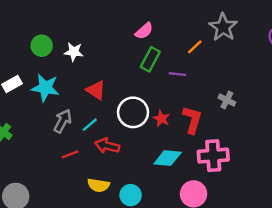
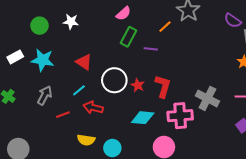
white star: (74, 52) -> (71, 22), moved
gray cross: (227, 100) -> (207, 98), moved, size x1.6
gray arrow: (63, 121) -> (45, 95), moved

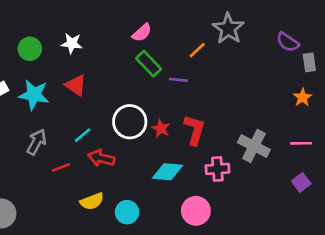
green rectangle: (129, 37) -> (149, 64), turned -72
red triangle: (84, 62) -> (76, 85), moved
pink cross: (180, 116) -> (217, 169), size x0.7
yellow semicircle: (86, 140) -> (92, 201), turned -30

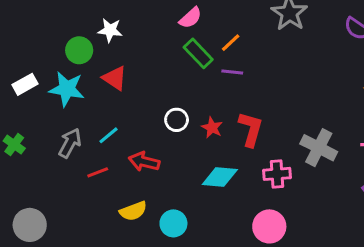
green circle: (30, 49) -> (79, 50), moved
orange line: (197, 50) -> (231, 43), moved
white circle: (130, 122) -> (177, 120), size x0.6
cyan line: (82, 135) -> (109, 135), moved
pink circle: (196, 211) -> (269, 226), moved

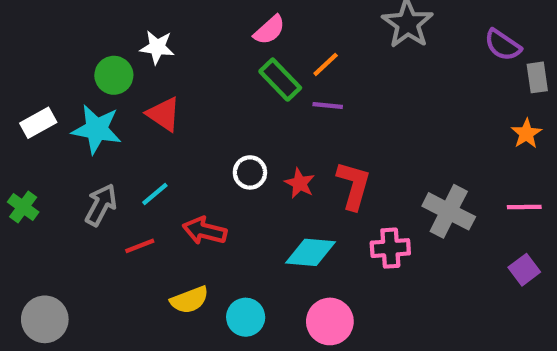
pink circle: (269, 226) -> (330, 321), moved

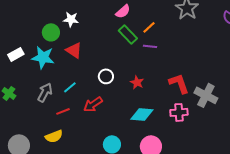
white circle: (250, 172) -> (106, 76), moved
red L-shape: (354, 185) -> (179, 83), moved, turned -35
red arrow: (205, 231) -> (93, 104), turned -48
yellow semicircle: (189, 300) -> (54, 136), moved

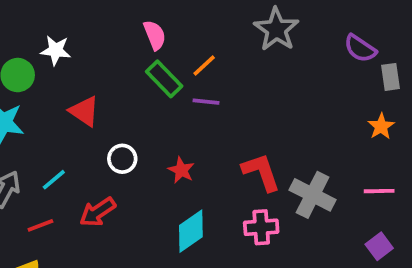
pink semicircle: (123, 11) -> (155, 35), turned -70
red triangle: (74, 50) -> (84, 111), moved
cyan diamond: (142, 114) -> (191, 231), turned -40

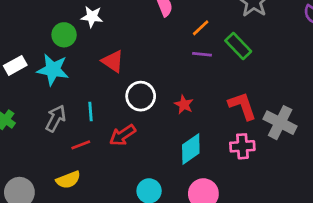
green rectangle: (164, 79) -> (238, 46), moved
white circle: (122, 159) -> (141, 96), size x1.4
cyan line: (54, 180) -> (90, 111), turned -54

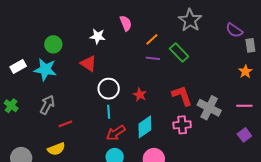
white star: (92, 17) -> (98, 36), moved
cyan line: (90, 111) -> (109, 112), moved
red arrow: (123, 135) -> (116, 133), moved

